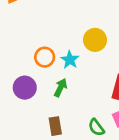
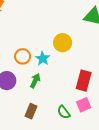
brown rectangle: (55, 126) -> (31, 111), turned 32

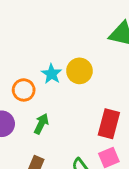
cyan star: (43, 58) -> (52, 74), moved

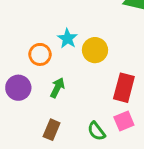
yellow circle: (79, 71) -> (95, 50), moved

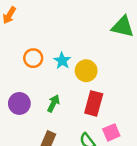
orange circle: (40, 54) -> (33, 58), moved
red rectangle: (124, 88) -> (94, 103), moved

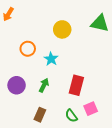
cyan star: (62, 61) -> (51, 59), moved
yellow circle: (86, 71) -> (62, 29), moved

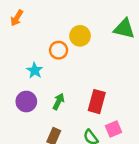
orange circle: (28, 49) -> (59, 50), moved
cyan star: (51, 59) -> (35, 70), moved

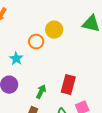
green arrow: (59, 102) -> (41, 92), moved

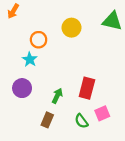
orange circle: (36, 42) -> (39, 40), moved

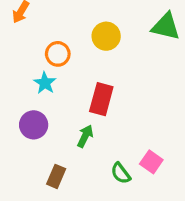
red rectangle: (87, 88) -> (101, 99), moved
pink square: (102, 113) -> (151, 162), turned -32
brown rectangle: (47, 120) -> (56, 176), moved

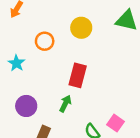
cyan star: (45, 83) -> (16, 63), moved
purple circle: (34, 125) -> (26, 106), moved

